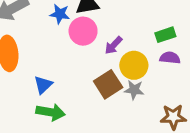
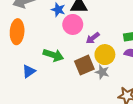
blue triangle: (43, 85) -> (29, 71), moved
green arrow: (51, 112) -> (53, 55), moved

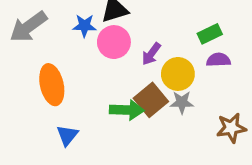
orange ellipse: (17, 32) -> (52, 85), moved
green arrow: (53, 55) -> (127, 110), moved

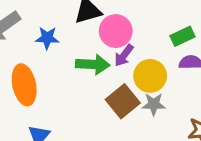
blue star: (84, 26) -> (47, 38), moved
pink circle: (114, 42) -> (116, 31), moved
green arrow: (127, 110) -> (93, 64), moved

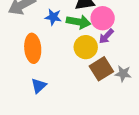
green arrow: (93, 64) -> (78, 22), moved
yellow circle: (150, 76) -> (86, 47), moved

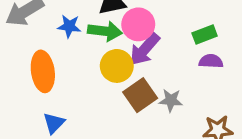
purple arrow: (106, 36) -> (145, 49), size x1.5

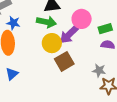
pink circle: (138, 24) -> (82, 19), moved
blue star: (69, 26) -> (13, 23), moved
gray star: (171, 100) -> (99, 70), moved

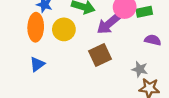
green rectangle: (105, 29) -> (144, 12), moved
yellow circle: (52, 43) -> (64, 29), moved

